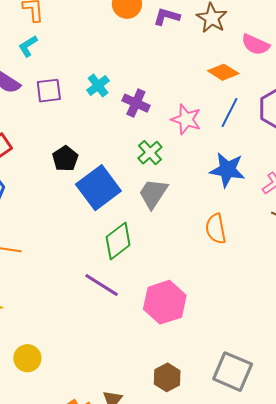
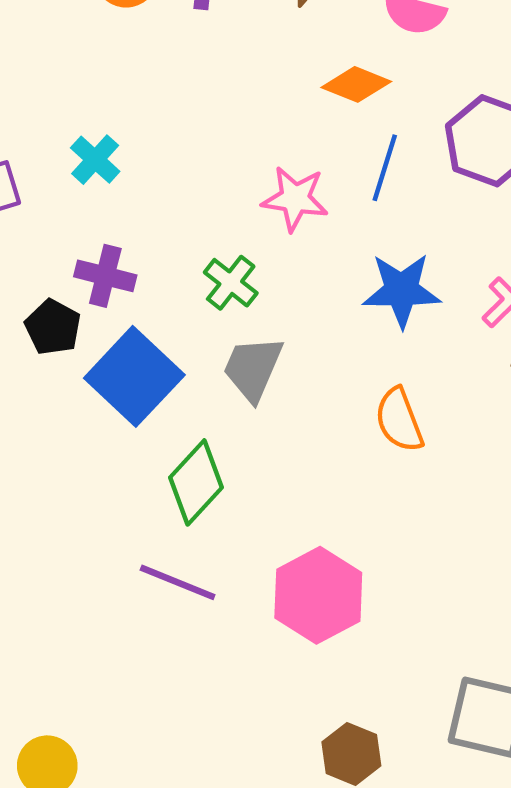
purple cross: (136, 103) -> (105, 276), moved

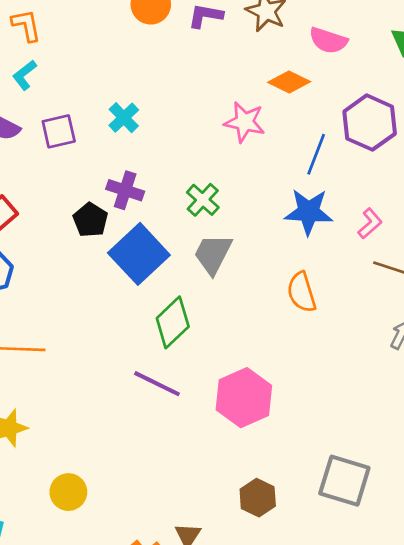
blue line: (385, 168) -> (316, 154), moved
pink star: (295, 199) -> (245, 122), moved

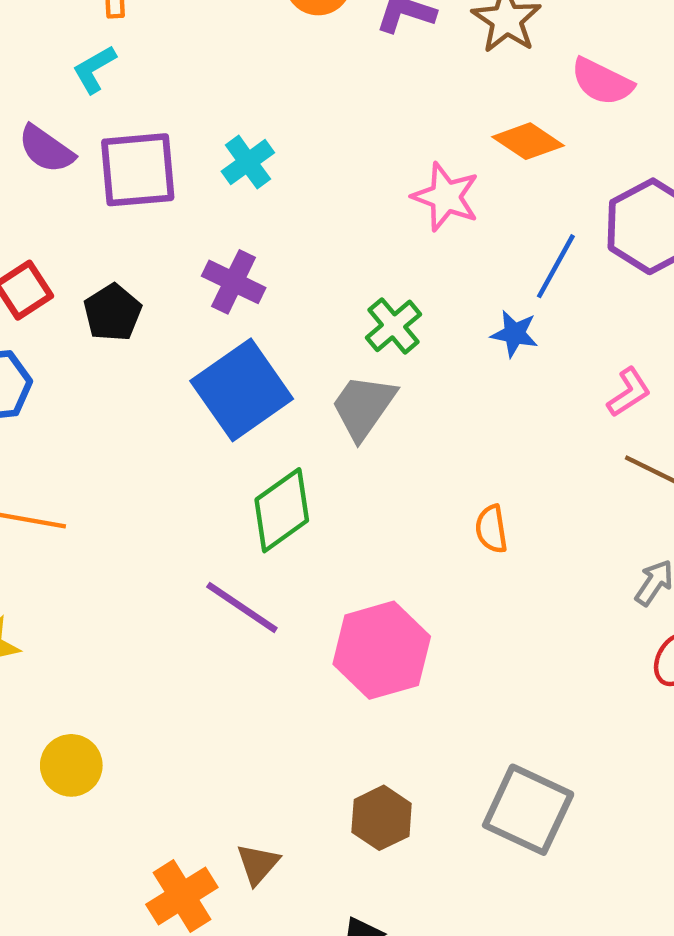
purple square: (59, 131) -> (138, 170), size x1.4
green cross: (203, 200) -> (394, 326), moved
blue star: (309, 212) -> (515, 334), moved, size x0.6
black pentagon: (90, 220) -> (113, 313), moved
orange semicircle: (302, 292) -> (491, 529), moved, size x0.7

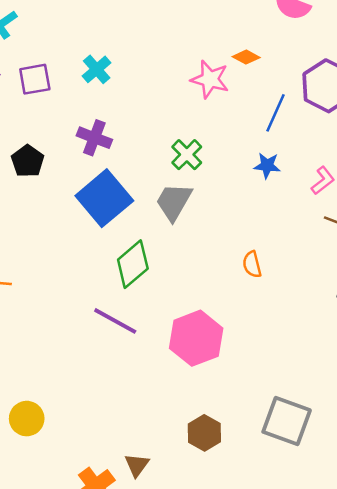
orange diamond: (528, 141) -> (246, 57), moved, size x0.7
purple square: (138, 170) -> (35, 79), size x0.7
blue star: (515, 334) -> (267, 166), moved

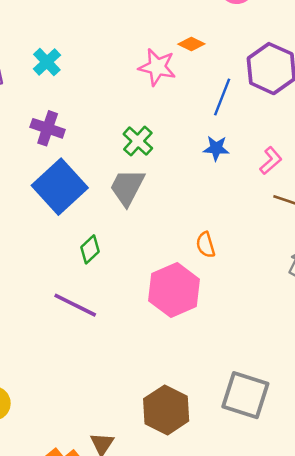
green diamond: (133, 264) -> (90, 249), size x0.6
pink hexagon: (196, 338) -> (174, 290), moved
brown hexagon: (204, 433) -> (166, 410), size x1.4

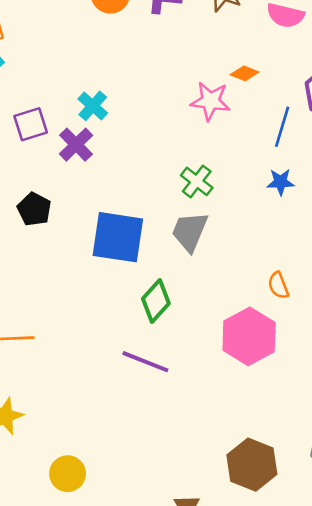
purple cross: (48, 128) -> (76, 145), moved, turned 32
blue square: (60, 187) -> (118, 237), turned -34
green diamond: (90, 249) -> (156, 301), size x1.4

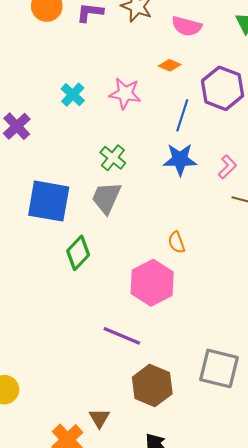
orange diamond: (245, 73) -> (170, 65), moved
cyan cross: (93, 106) -> (73, 95), moved
blue star: (281, 182) -> (180, 159), size x1.5
purple line: (145, 362) -> (122, 336), moved

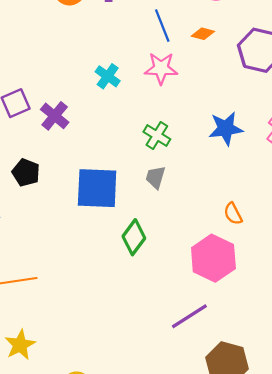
blue line: (182, 115) -> (162, 26), moved, turned -32
gray trapezoid: (106, 198) -> (155, 177), size x0.7
purple line: (122, 336) -> (189, 316), turned -48

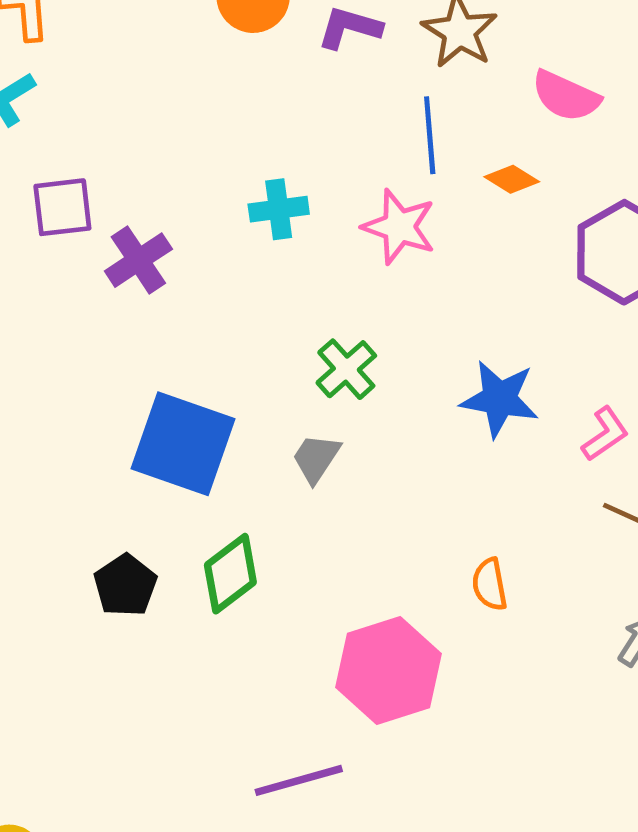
cyan cross: (108, 76) -> (279, 209), turned 30
black pentagon: (26, 173) -> (125, 585), moved
orange semicircle: (233, 214) -> (490, 584), moved

